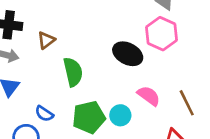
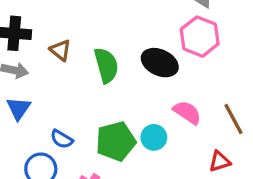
brown triangle: (46, 40) -> (60, 50), turned -42
green semicircle: (73, 72) -> (106, 65), moved

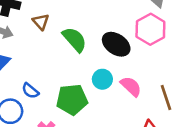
green semicircle: (106, 65) -> (74, 39), turned -36
cyan circle: (154, 137) -> (102, 79), moved

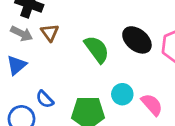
brown triangle: (41, 22) -> (50, 33), moved
black ellipse: (116, 44) -> (137, 40), moved

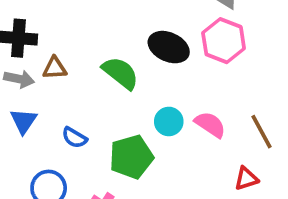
brown triangle: (50, 33) -> (55, 68), turned -42
blue semicircle: (45, 99) -> (74, 138), moved

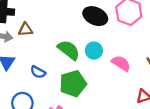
green semicircle: (120, 73) -> (69, 50), moved
cyan circle: (169, 121) -> (94, 51), moved

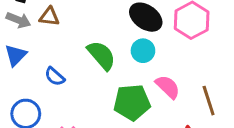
cyan circle: (94, 51) -> (143, 51), moved
green pentagon: (73, 84) -> (132, 102), moved

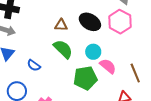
brown triangle: (49, 17) -> (61, 25), moved
cyan circle: (143, 51) -> (93, 52), moved

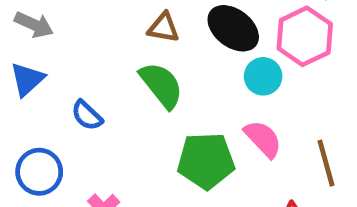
cyan circle: (93, 52) -> (263, 76), moved

